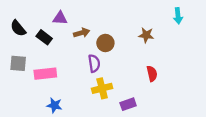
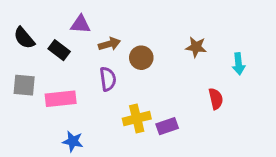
cyan arrow: (178, 16) -> (239, 64), moved
purple semicircle: (94, 63) -> (108, 79), moved
red semicircle: (152, 74) -> (216, 99), moved
purple rectangle: (128, 104) -> (167, 126), moved

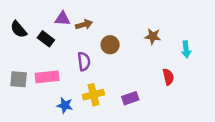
brown arrow: (109, 44) -> (84, 25), moved
gray square: (24, 85) -> (19, 79), moved
yellow cross: (137, 119) -> (93, 95), moved
blue star: (73, 141) -> (65, 105), moved

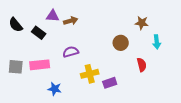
brown star: (153, 36) -> (142, 23), moved
brown circle: (110, 45) -> (121, 43), moved
purple semicircle: (84, 61) -> (71, 52), turned -98
yellow cross: (93, 95) -> (90, 74), moved

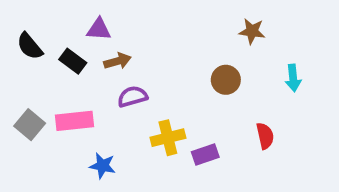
brown arrow: (71, 21) -> (117, 61), moved
brown star: (142, 23) -> (252, 31), moved
red semicircle: (142, 65) -> (265, 136), moved
gray square: (16, 67) -> (30, 125), turned 35

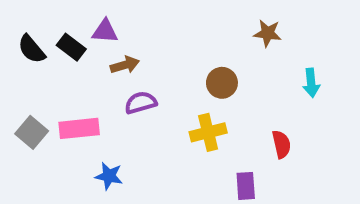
black rectangle: (73, 61) -> (71, 47), moved
brown circle: (226, 80) -> (222, 83), moved
yellow cross: (168, 138) -> (208, 132), moved
purple rectangle: (205, 154) -> (246, 186), moved, turned -75

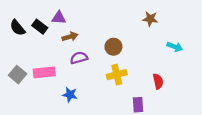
brown circle: (222, 83) -> (113, 47), moved
cyan arrow: (311, 83) -> (175, 47), turned -64
blue star: (109, 176) -> (70, 95), moved

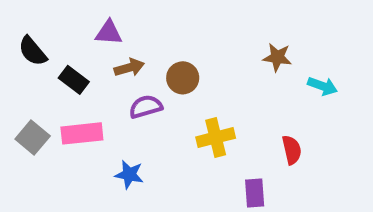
brown star: (150, 19) -> (277, 57), moved
black rectangle: (40, 27) -> (74, 80), moved
brown circle: (113, 47) -> (183, 78), moved

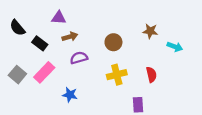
brown circle: (183, 78) -> (113, 42), moved
pink rectangle: (82, 133) -> (44, 72), turned -40
red semicircle: (292, 150) -> (151, 75), moved

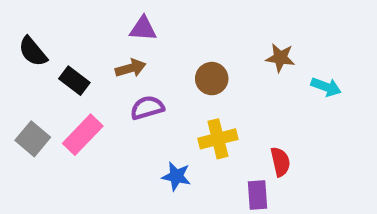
purple triangle: (59, 18) -> (143, 29), moved
red semicircle: (151, 75) -> (280, 162), moved
blue star: (70, 95) -> (176, 176), moved

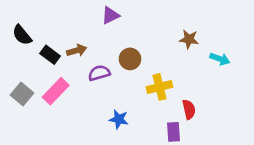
purple triangle: (143, 29) -> (110, 15), moved, turned -30
brown arrow: (131, 68) -> (77, 51), moved
brown circle: (212, 79) -> (130, 59), moved
yellow cross: (218, 139) -> (159, 87), moved

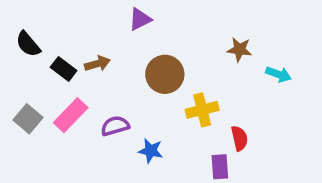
brown circle: (130, 59) -> (165, 74), size x1.4
purple semicircle: (99, 73) -> (115, 126), moved

